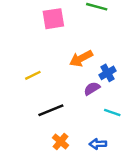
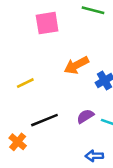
purple semicircle: (92, 89) -> (85, 116), moved
orange cross: (61, 141) -> (18, 142), moved

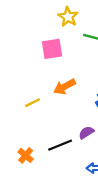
orange arrow: (76, 65) -> (65, 87), moved
black line: (44, 120) -> (60, 145), moved

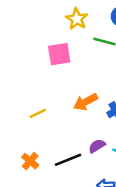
orange arrow: (65, 87) -> (86, 102), moved
orange cross: (26, 155) -> (30, 161), moved

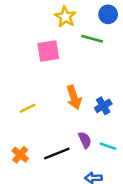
orange arrow: (86, 102) -> (74, 97), turned -80
purple semicircle: (97, 146) -> (85, 140), turned 98

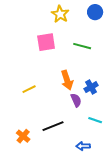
green line: (92, 39) -> (82, 46), moved
purple semicircle: (85, 140) -> (76, 100), moved
orange cross: (20, 155) -> (23, 136), moved

